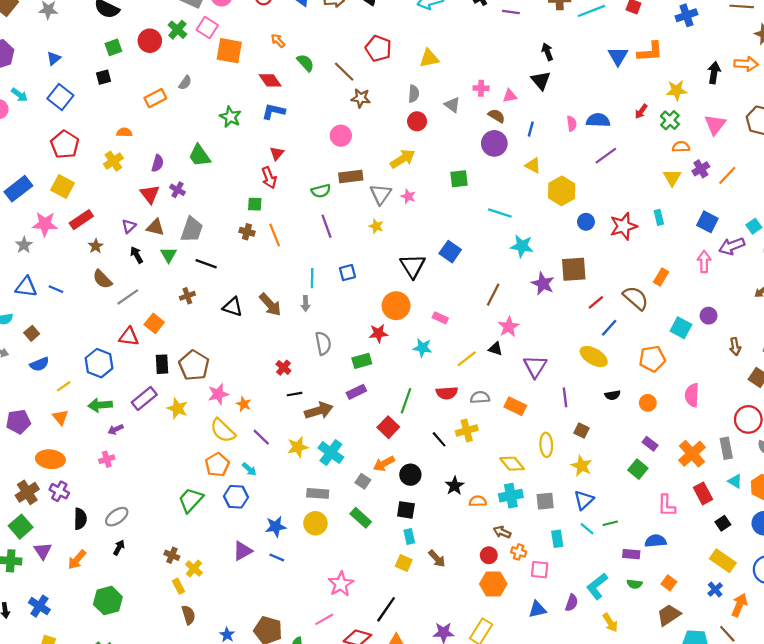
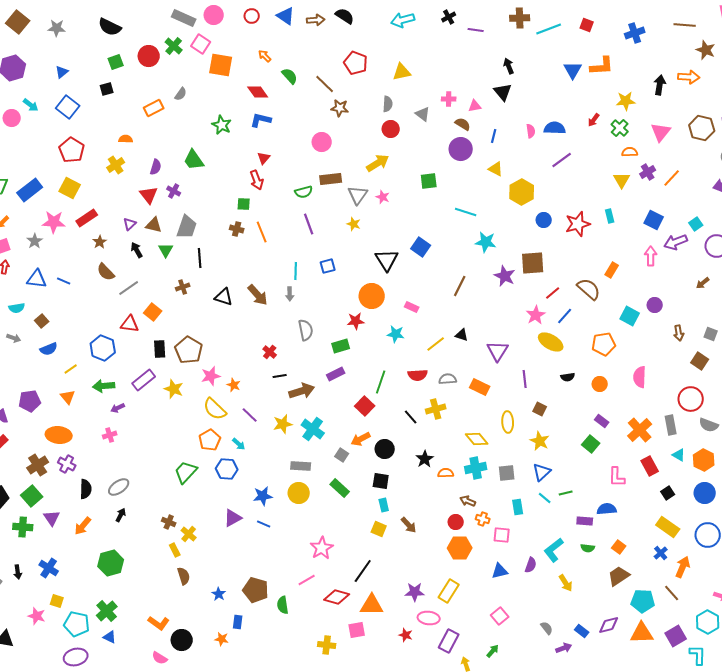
black line: (206, 264) -> (200, 258), turned 66
pink star: (509, 327) -> (536, 315), moved

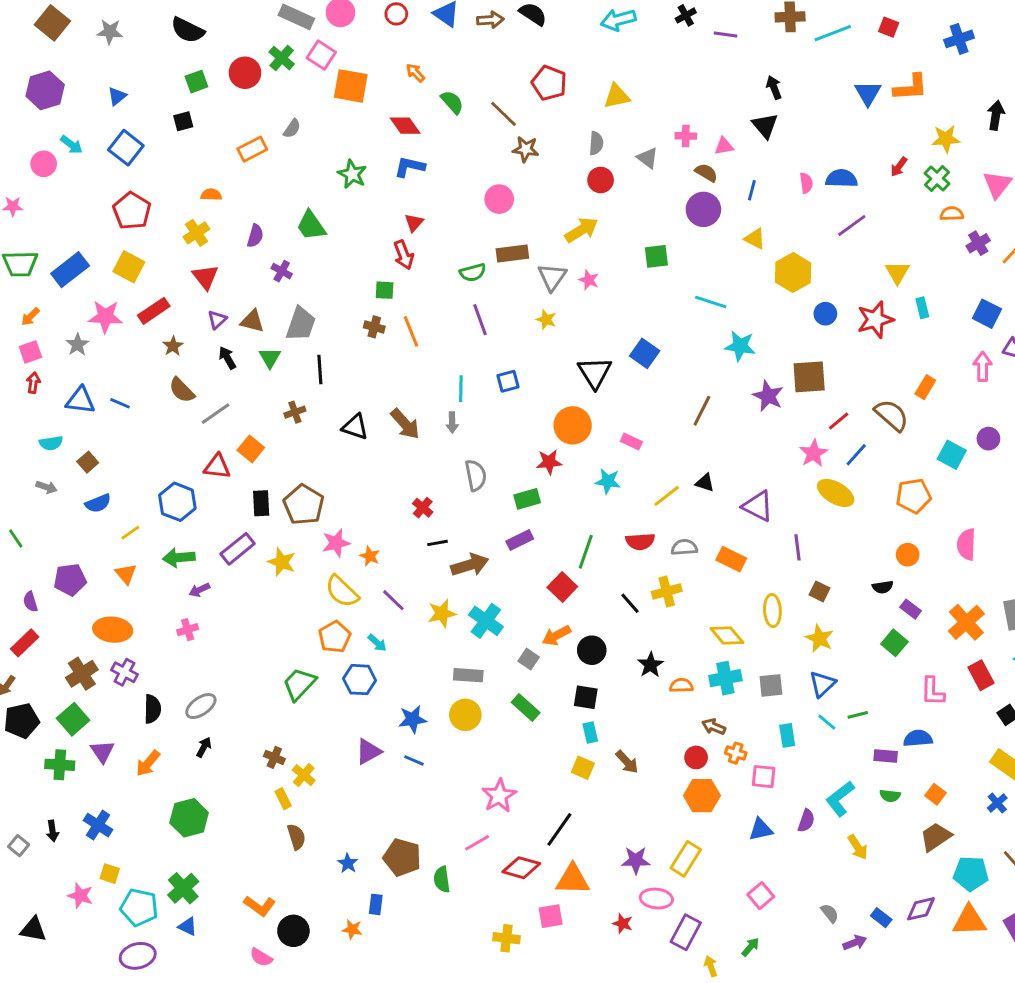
yellow triangle: (622, 180) -> (897, 273), moved
red triangle: (149, 195) -> (205, 277), moved
purple triangle: (498, 351) -> (758, 506), turned -35
black semicircle: (568, 377) -> (883, 587), moved

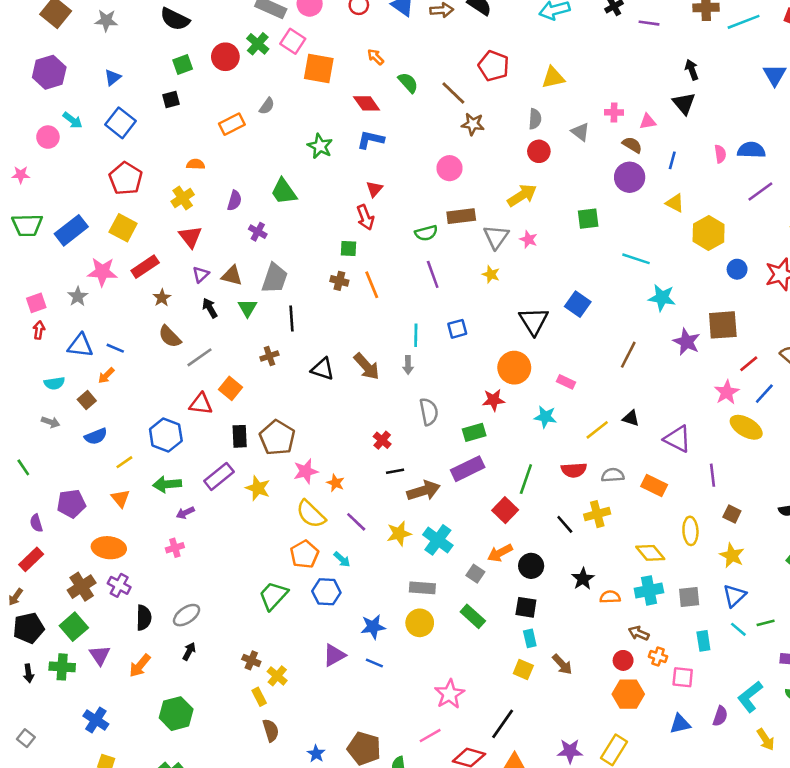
orange arrow: (30, 317) -> (106, 375), moved
purple rectangle: (520, 540) -> (468, 469), size x1.4
black arrow: (52, 831) -> (28, 673), moved

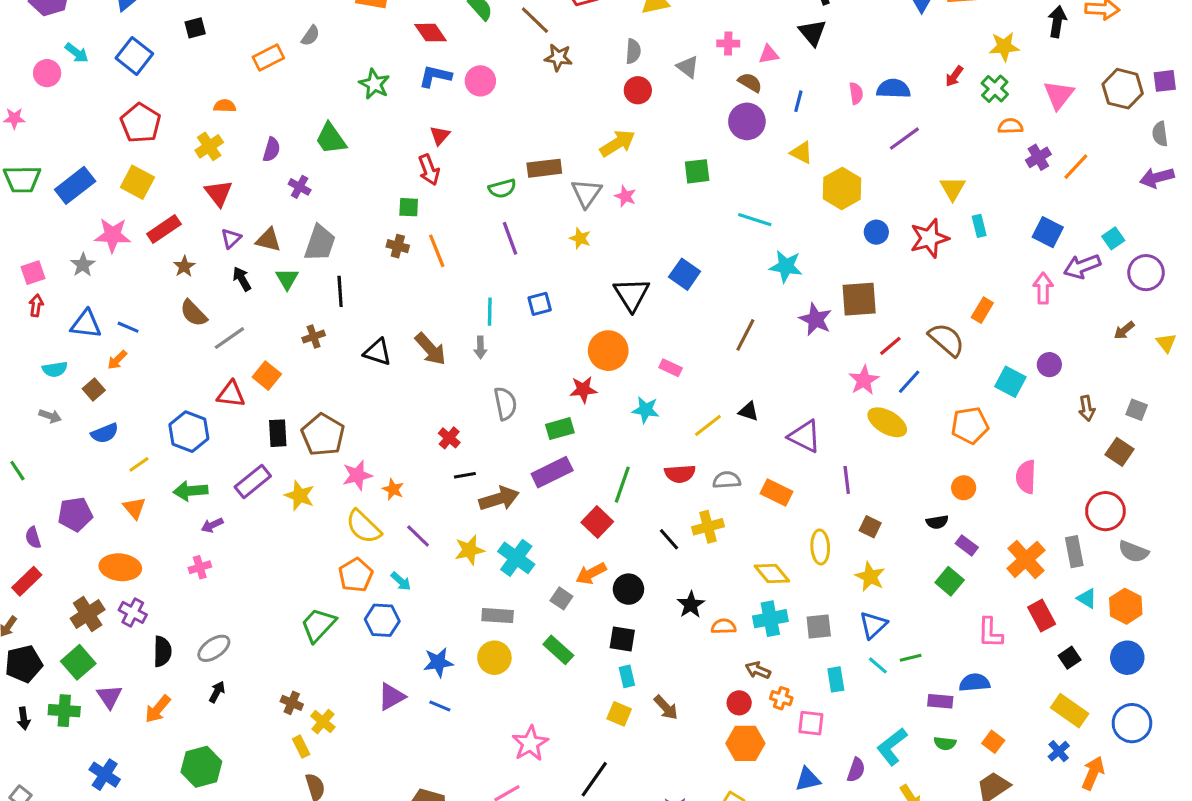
pink circle: (449, 168) -> (480, 81), moved

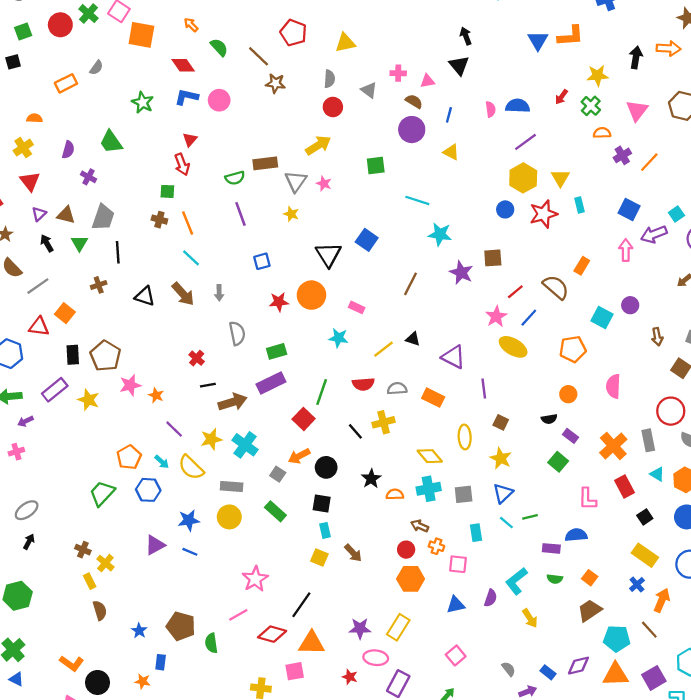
yellow hexagon: (842, 188) -> (523, 178), moved
brown square: (859, 299) -> (493, 258), size x0.7
cyan line: (490, 312) -> (191, 258), moved, turned -48
red star: (583, 390) -> (279, 302), moved
yellow semicircle: (363, 527) -> (191, 467), moved

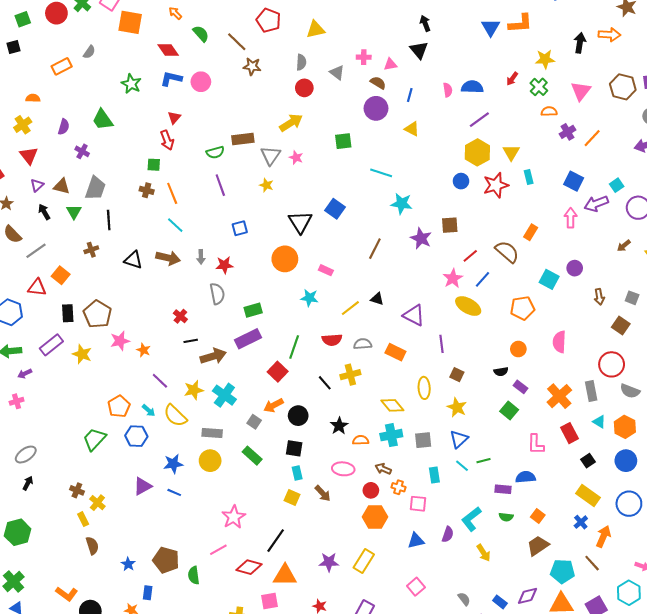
brown arrow: (183, 294) -> (168, 258), turned -35
red star: (279, 302) -> (224, 265), moved
pink ellipse: (376, 658) -> (343, 469), moved

